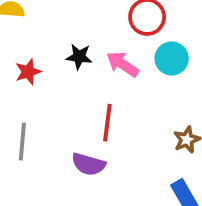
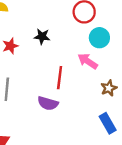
pink arrow: (123, 64) -> (88, 61), moved

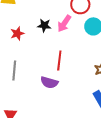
pink arrow: (88, 61) -> (64, 23), moved, turned -90

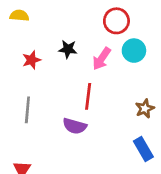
pink arrow: (64, 23) -> (102, 59), moved

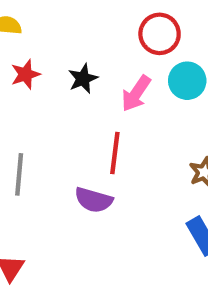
black star: (68, 49) -> (83, 79), turned -30
red star: (31, 60) -> (25, 74), moved

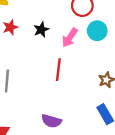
purple semicircle: (94, 200) -> (51, 121), moved

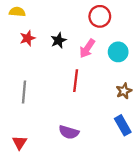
cyan circle: (97, 31) -> (118, 52), moved

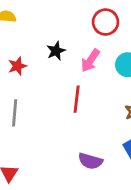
red star: (28, 38) -> (17, 66), moved
purple semicircle: (69, 132) -> (90, 161), moved

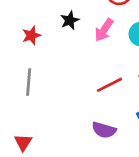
red line: (77, 99) -> (109, 85), moved, turned 56

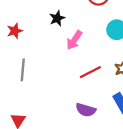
pink arrow: (104, 30) -> (74, 40), moved
red star: (31, 35) -> (15, 31), moved

